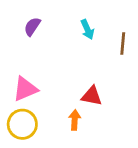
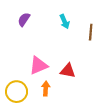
pink triangle: (25, 89) -> (38, 65), moved
orange arrow: (75, 120) -> (46, 88), moved

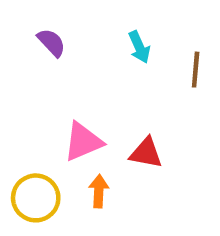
purple semicircle: (24, 19) -> (51, 43), turned 104

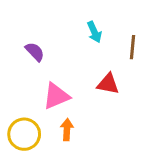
purple semicircle: (51, 43) -> (35, 52), moved
red triangle: (146, 153) -> (108, 84), moved

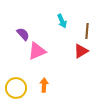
red triangle: (108, 84) -> (81, 51), moved, turned -42
pink triangle: (56, 96) -> (37, 51), moved

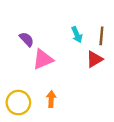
cyan arrow: (62, 21) -> (77, 35), moved

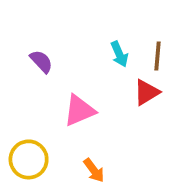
pink triangle: (43, 59) -> (79, 110), moved
orange arrow: (51, 99) -> (94, 170), moved, turned 140

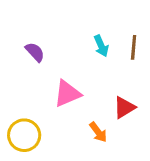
red triangle: (147, 92) -> (124, 107), moved
orange arrow: (94, 170) -> (98, 132), moved

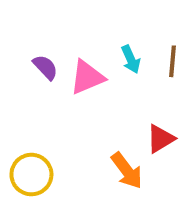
pink triangle: (67, 94) -> (87, 77), moved
orange arrow: (98, 132) -> (127, 171), size x1.4

